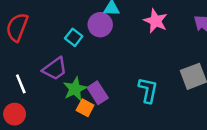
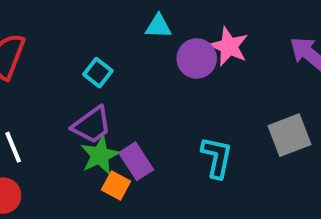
purple circle: (100, 25) -> (197, 58), moved
purple trapezoid: (55, 69) -> (92, 125), moved

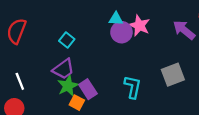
cyan triangle: (158, 26) -> (116, 19), moved

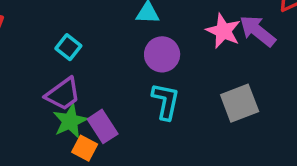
pink star: (139, 25) -> (223, 31), moved
purple circle: (121, 32) -> (162, 54), moved
cyan L-shape: (133, 87) -> (166, 101), moved

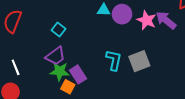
purple circle: (162, 54) -> (122, 14), moved
gray square: (240, 103) -> (139, 61), moved
green star: (70, 121) -> (60, 71), turned 30

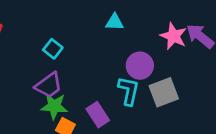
purple circle: (122, 14) -> (140, 66), moved
purple rectangle: (78, 74) -> (98, 115), moved

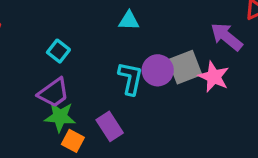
pink star: (174, 36) -> (214, 77), moved
cyan L-shape: (129, 91) -> (130, 78), moved
gray square: (164, 92) -> (185, 67), moved

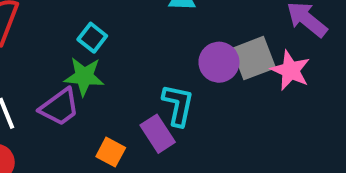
cyan L-shape: (130, 78) -> (178, 105), moved
purple trapezoid: (54, 93) -> (60, 107), moved
green star: (60, 117) -> (84, 76), moved

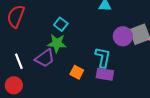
purple rectangle: (158, 134) -> (105, 74), moved, turned -48
orange square: (111, 152) -> (77, 72), moved

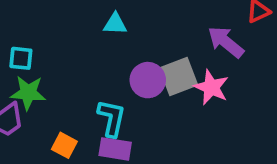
cyan square: (61, 24) -> (21, 58), moved, turned -32

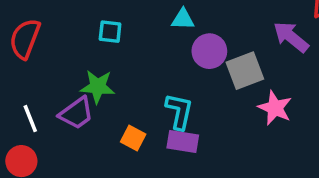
cyan square: (21, 58) -> (110, 32), moved
purple circle: (148, 80) -> (209, 51), moved
pink star: (211, 87) -> (275, 108), moved

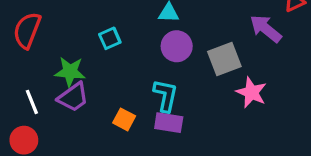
cyan square: (110, 32) -> (110, 38), moved, turned -30
purple circle: (209, 51) -> (177, 46), moved
green star: (98, 87) -> (70, 72), moved

